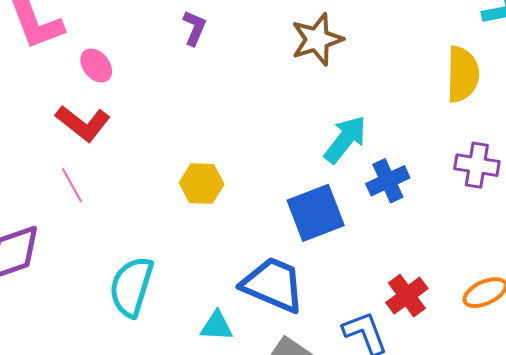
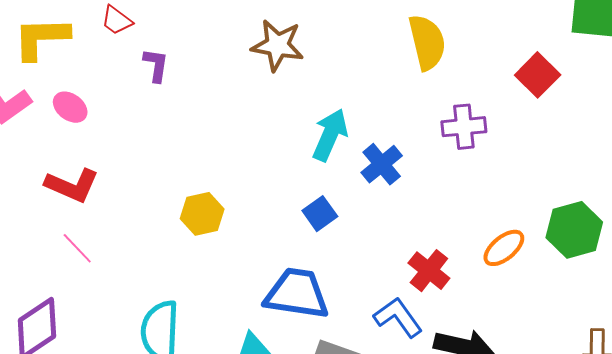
brown star: (317, 39) -> (277, 45), turned -30
pink ellipse: (96, 65) -> (70, 107), moved
blue square: (316, 213) -> (320, 214), size x0.6

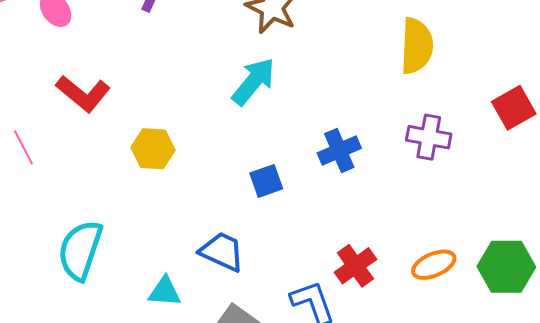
cyan arrow: (330, 135) -> (254, 81), moved
red L-shape: (72, 185) -> (83, 94), moved
blue trapezoid: (297, 294) -> (222, 252), size x0.7

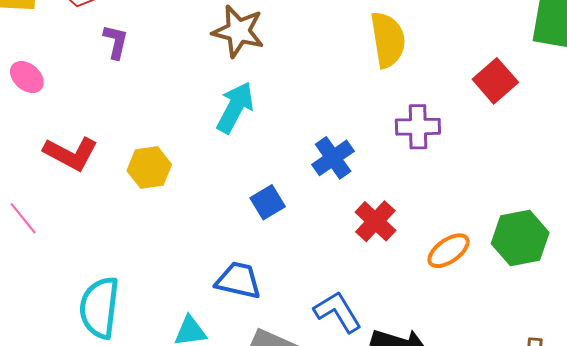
yellow hexagon: (153, 149) -> (149, 168), moved
red cross: (355, 266) -> (375, 221), moved

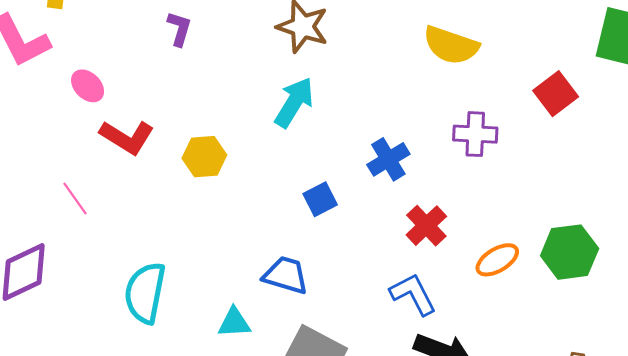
yellow semicircle: (388, 40) -> (451, 45), turned 114
pink ellipse: (27, 77) -> (88, 86), moved
blue L-shape: (338, 312) -> (413, 294), moved

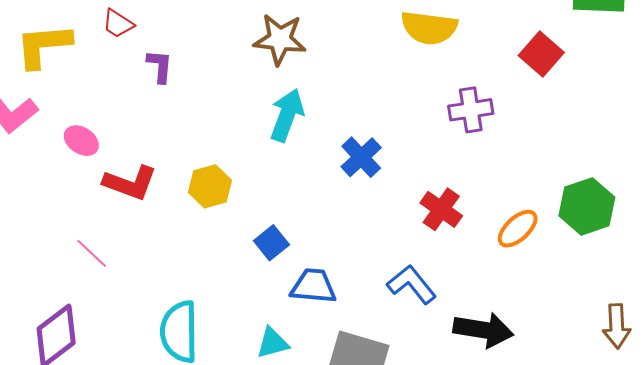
blue cross: (388, 159) -> (361, 157), moved
blue square: (320, 199) -> (271, 243), moved
blue L-shape: (413, 294) -> (412, 284), moved

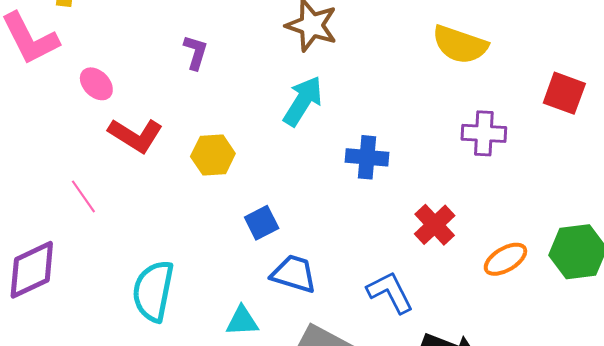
red square: (541, 54) -> (564, 93), turned -33
purple L-shape: (160, 66) -> (196, 52), moved
blue cross: (361, 157) -> (367, 157), turned 36

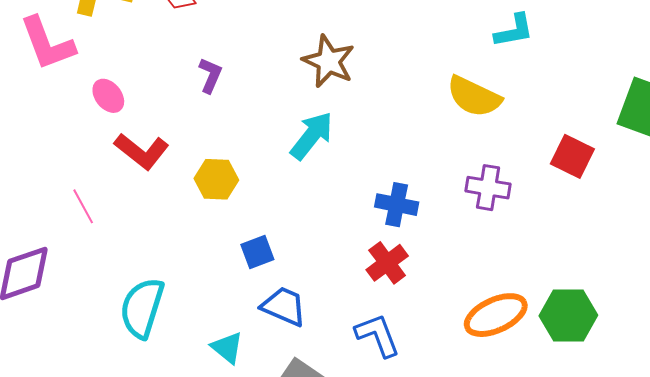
blue cross: (367, 157) -> (397, 205), moved
red cross: (435, 225) -> (387, 263), moved
orange ellipse: (505, 259) -> (496, 315), size x1.4
cyan triangle: (242, 321) -> (227, 348), turned 36

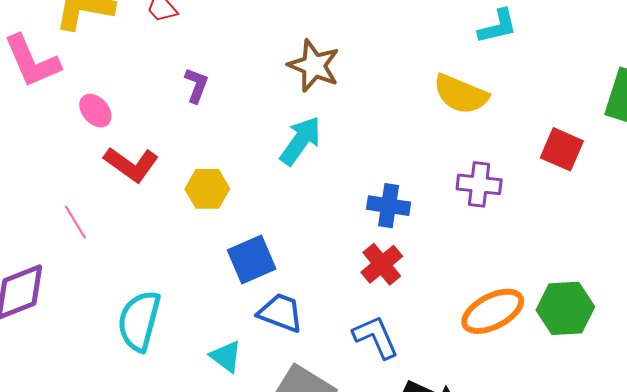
blue square: (257, 252) -> (252, 260), size x1.4

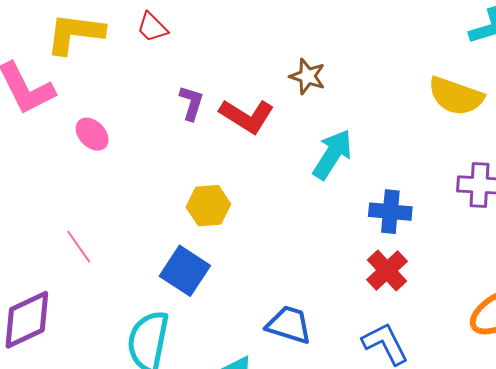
brown star: (314, 66) -> (307, 76), size x0.7
cyan arrow: (300, 141) -> (332, 154), moved
red L-shape: (131, 164) -> (247, 116), moved
blue square: (252, 260) -> (185, 271), moved, turned -30

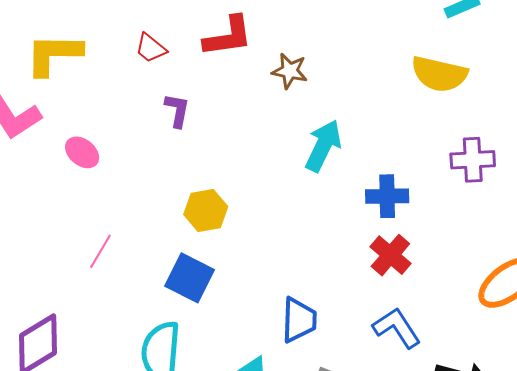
red trapezoid: (152, 27) -> (151, 48), moved
red L-shape: (247, 116) -> (228, 36), moved, turned -34
pink line: (79, 247) -> (100, 251), moved, turned 72
blue trapezoid: (289, 325) -> (299, 320), turned 81

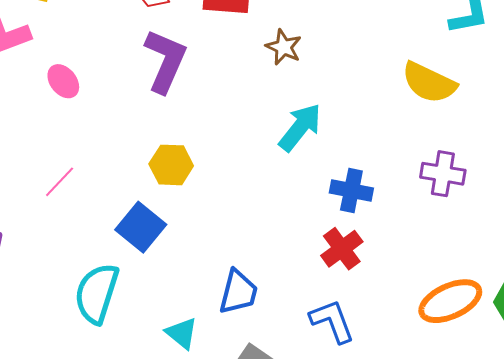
purple L-shape: (177, 110) -> (165, 61), size x1.8

